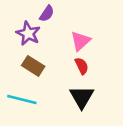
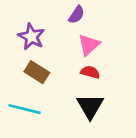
purple semicircle: (47, 14) -> (77, 15), moved
red semicircle: (82, 66) -> (90, 72), turned -49

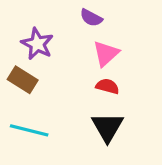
purple semicircle: (77, 15) -> (91, 18), turned 84
brown rectangle: (37, 72) -> (23, 80), moved

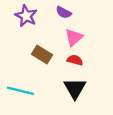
purple star: (37, 44) -> (26, 16), moved
brown rectangle: (23, 80) -> (42, 54), moved

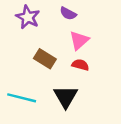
black triangle: (75, 88) -> (66, 97), moved

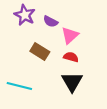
purple semicircle: (68, 13) -> (51, 21), moved
black triangle: (66, 97) -> (72, 82), moved

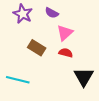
purple semicircle: (51, 21) -> (52, 13), moved
black triangle: (72, 82) -> (84, 77), moved

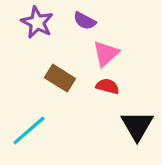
cyan line: (18, 80) -> (29, 130), turned -55

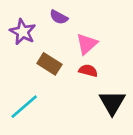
purple semicircle: (85, 21) -> (59, 17), moved
purple star: (37, 22) -> (23, 32), moved

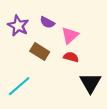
purple semicircle: (59, 17) -> (47, 22), moved

